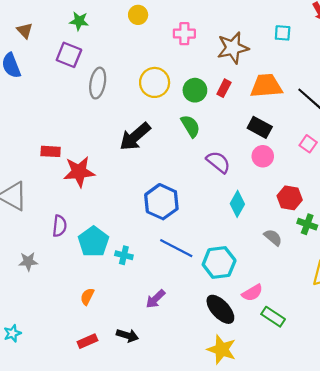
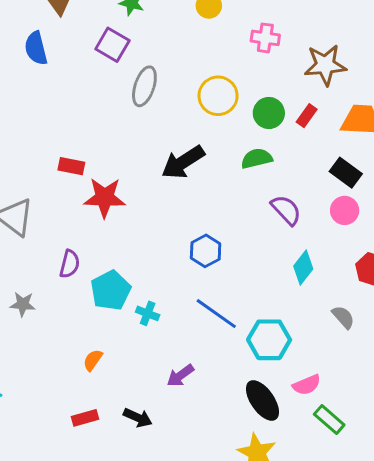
green semicircle: (190, 126) -> (257, 158), turned -80
blue hexagon: (161, 202) -> (206, 251), size x0.7

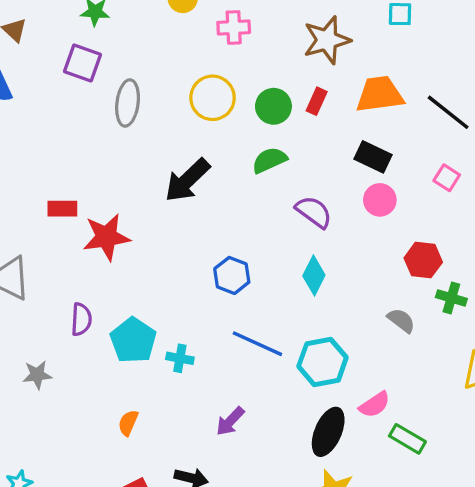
pink cross: (265, 38) -> (234, 27), moved
cyan diamond: (303, 267) -> (314, 276), moved
black ellipse: (262, 401) -> (328, 432), turned 69

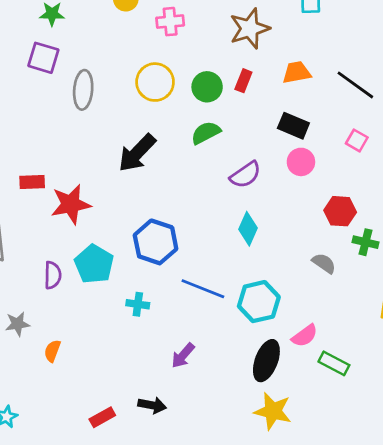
orange trapezoid: (380, 94) -> (297, 72), size x0.7
purple semicircle: (314, 212) -> (245, 175), turned 112
blue hexagon: (232, 275) -> (156, 242), moved, size x1.4
cyan pentagon: (133, 340) -> (94, 264), moved
orange semicircle: (128, 423) -> (52, 351), moved

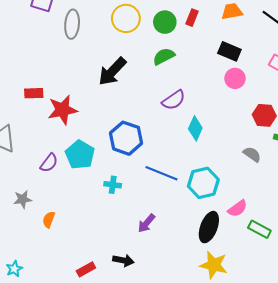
purple semicircle: (245, 175) -> (174, 100), moved
purple semicircle: (53, 275) -> (49, 163), turned 36

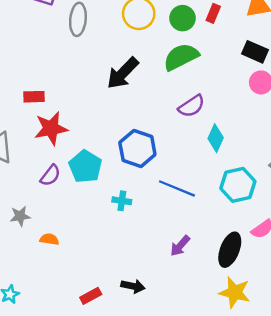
green semicircle: (164, 56) -> (181, 57), size x1.4
red star: (63, 110) -> (51, 128), moved
cyan hexagon: (203, 183) -> (238, 185), moved
orange semicircle: (49, 220) -> (49, 239), turned 77
purple arrow: (146, 223) -> (180, 246), moved

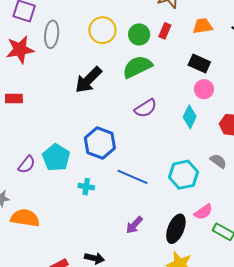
red star: (51, 128) -> (20, 50), moved
cyan diamond: (216, 138) -> (190, 117), moved
orange semicircle: (49, 239) -> (25, 218), size x1.8

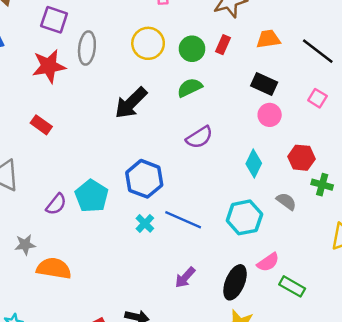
green semicircle: (137, 67) -> (190, 88), size x0.7
red rectangle: (14, 98) -> (41, 125), turned 36
cyan diamond: (190, 117) -> (254, 163), moved
cyan cross: (86, 187) -> (145, 223), moved, turned 35

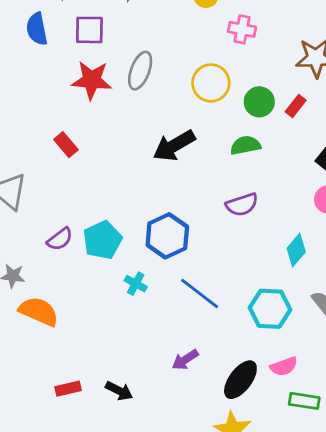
purple square: (54, 20) -> (89, 30), moved, turned -32
cyan cross: (145, 223) -> (136, 284), moved, turned -30
green rectangle: (292, 286) -> (304, 401), turned -35

